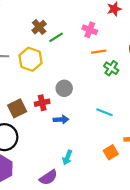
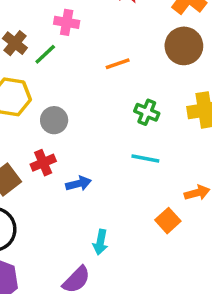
pink cross: (90, 30) -> (67, 22), moved
green cross: (111, 68) -> (147, 112), moved
gray circle: (64, 88) -> (54, 120), moved

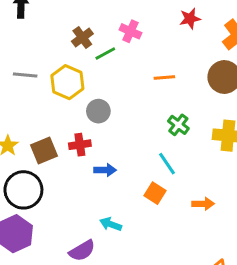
cyan line: (145, 159) -> (167, 164), turned 30
orange square: (168, 221) -> (155, 193), moved, turned -30
cyan arrow: (100, 242) -> (111, 224), turned 85

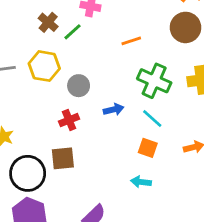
green cross: (178, 125) -> (154, 81), size x1.6
brown square: (44, 150) -> (63, 158), moved, turned 30
blue arrow: (105, 170) -> (114, 109), moved
cyan arrow: (111, 224) -> (141, 182), moved

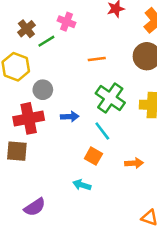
red cross: (69, 120) -> (29, 118), size x1.6

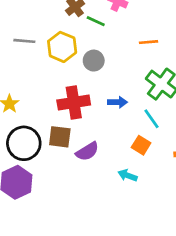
green line: (46, 41) -> (96, 21), turned 54
gray circle: (43, 90) -> (94, 61), moved
purple semicircle: (35, 207) -> (87, 151), moved

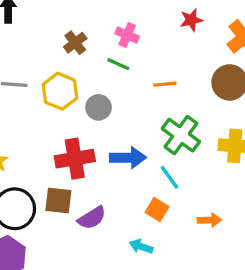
green line: (96, 21) -> (118, 64), moved
blue arrow: (117, 102) -> (128, 158), size x1.5

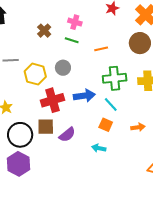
yellow hexagon: (60, 91) -> (35, 74), moved
green cross: (181, 135) -> (115, 78), turned -35

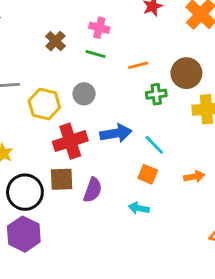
brown circle: (140, 43) -> (186, 73), moved
green cross: (115, 78) -> (156, 94), moved, size x0.6
purple semicircle: (67, 135) -> (93, 190), turned -30

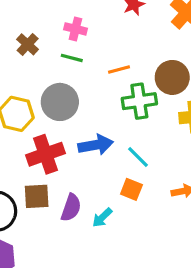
gray circle: (84, 94) -> (60, 102), size x1.5
green cross: (156, 94) -> (139, 101), size x1.5
cyan arrow: (139, 208) -> (102, 218), moved, turned -54

